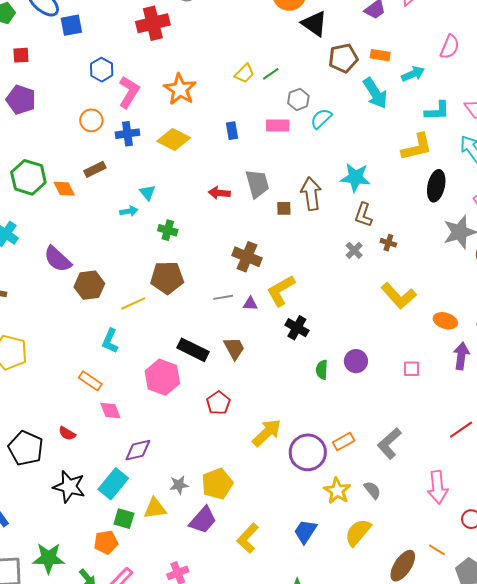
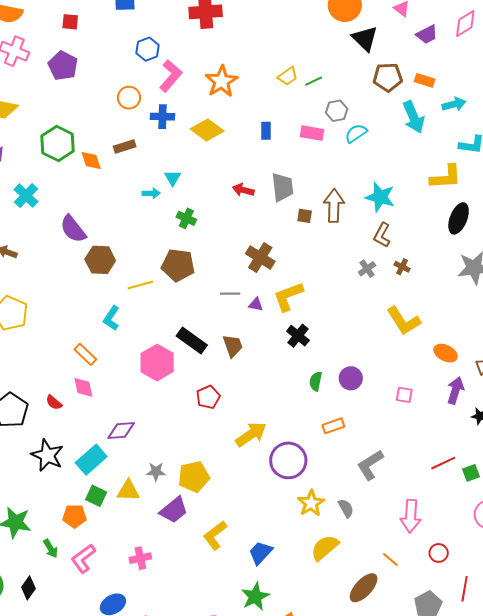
pink diamond: (110, 410) -> (83, 387), moved
orange rectangle: (344, 441) -> (333, 426), moved
blue trapezoid: (305, 531) -> (261, 553), moved
orange line: (437, 550) -> (390, 560), moved

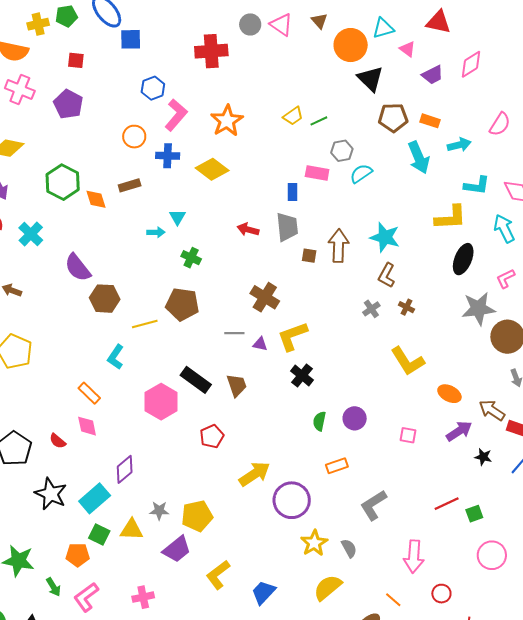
blue rectangle: (266, 131) -> (292, 192), moved
purple arrow: (455, 390) -> (459, 431), turned 40
purple diamond: (121, 431) -> (125, 469), turned -36

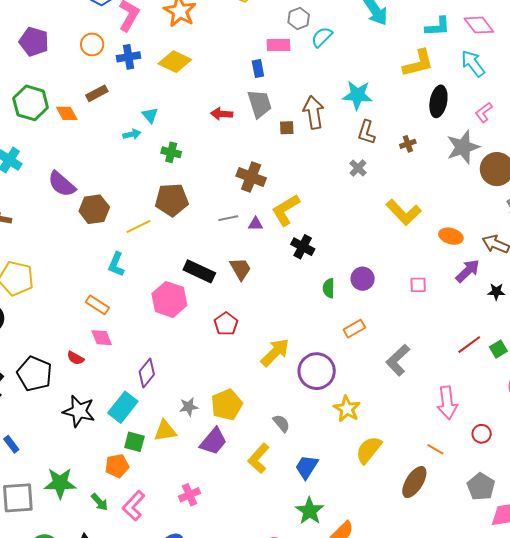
purple pentagon: (68, 104) -> (34, 42), moved
brown cross: (406, 307) -> (408, 144), moved, turned -35
gray semicircle: (349, 548) -> (281, 423), moved

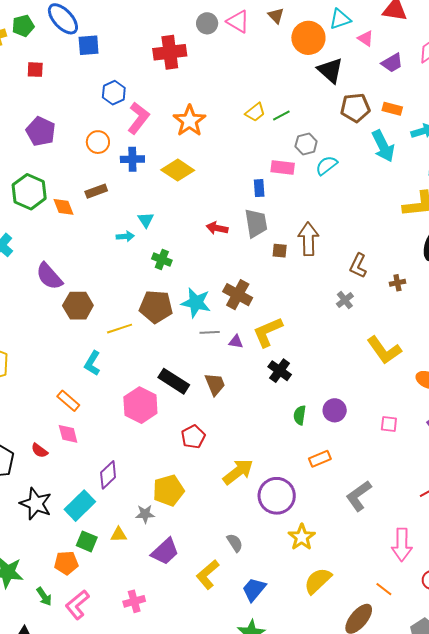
cyan star: (357, 95) -> (196, 303), moved
yellow pentagon: (227, 405) -> (168, 490), moved
yellow triangle: (165, 431) -> (119, 535), size x0.7

